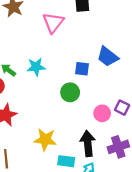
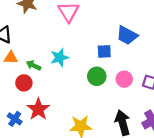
pink circle: (102, 113) -> (124, 79), moved

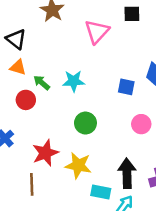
green circle: (97, 76) -> (85, 123), moved
red star: (38, 109) -> (45, 153), moved

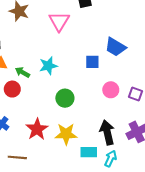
brown line: (32, 184) -> (17, 157), moved, turned -72

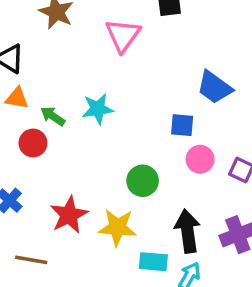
blue square: (92, 62) -> (182, 125), moved
green circle: (65, 98) -> (143, 181), moved

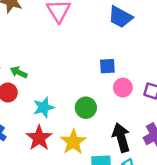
blue trapezoid: (214, 87) -> (120, 17), moved
cyan star: (98, 109) -> (44, 107), moved
yellow star: (117, 227) -> (73, 142), turned -30

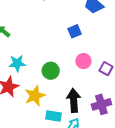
blue square: (107, 66) -> (75, 31), moved, turned -32

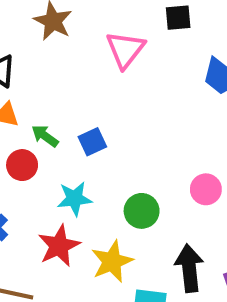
blue square: (75, 31) -> (92, 142), moved

